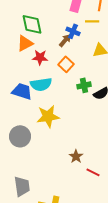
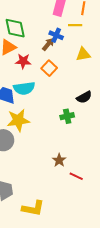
green cross: (84, 85) -> (67, 116), moved
yellow star: (48, 116) -> (18, 120), moved

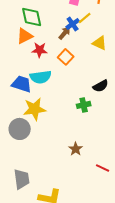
yellow line: (75, 25) -> (85, 18), moved, turned -40
blue cross: (56, 35) -> (73, 24), turned 32
yellow triangle: (83, 54) -> (100, 43), turned 35
red line: (76, 176) -> (103, 168), moved

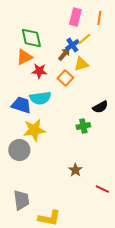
yellow triangle: (100, 43) -> (81, 64), moved, turned -42

